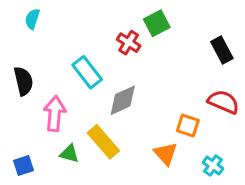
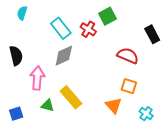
cyan rectangle: (87, 72) -> (61, 28), moved
gray diamond: (123, 100) -> (64, 56), moved
red semicircle: (223, 102) -> (128, 56), moved

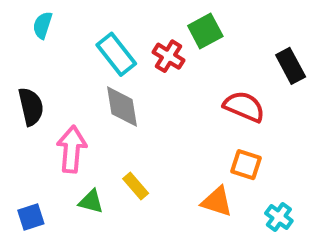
gray diamond: (64, 56) -> (122, 107), turned -75
yellow rectangle: (71, 97) -> (136, 186), size x0.6
orange triangle: (114, 105) -> (217, 201), turned -30

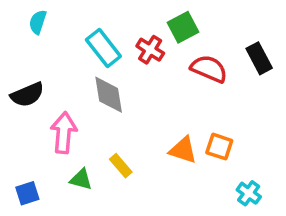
black semicircle: (31, 107) -> (27, 95), turned 80
red semicircle: (244, 107) -> (209, 69), moved
orange triangle: (217, 201) -> (183, 150), moved

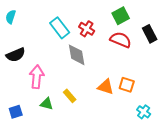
cyan semicircle: (38, 22) -> (11, 17), moved
green square: (183, 27) -> (121, 16), moved
gray diamond: (109, 95) -> (77, 55), moved

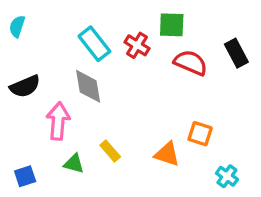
green square: (121, 16) -> (172, 25), moved, turned 30
gray diamond: (77, 55) -> (88, 86), moved
orange triangle: (106, 87) -> (167, 154), moved

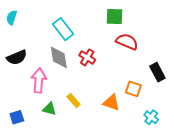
red cross: (137, 45) -> (87, 57), moved
black rectangle: (236, 53) -> (157, 72), moved

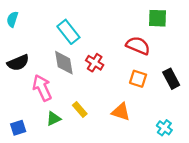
green square: (114, 16) -> (157, 18), moved
pink arrow: (39, 81) -> (42, 88), turned -30
orange square: (133, 89) -> (138, 79), moved
green triangle: (49, 109) -> (54, 119), turned -40

